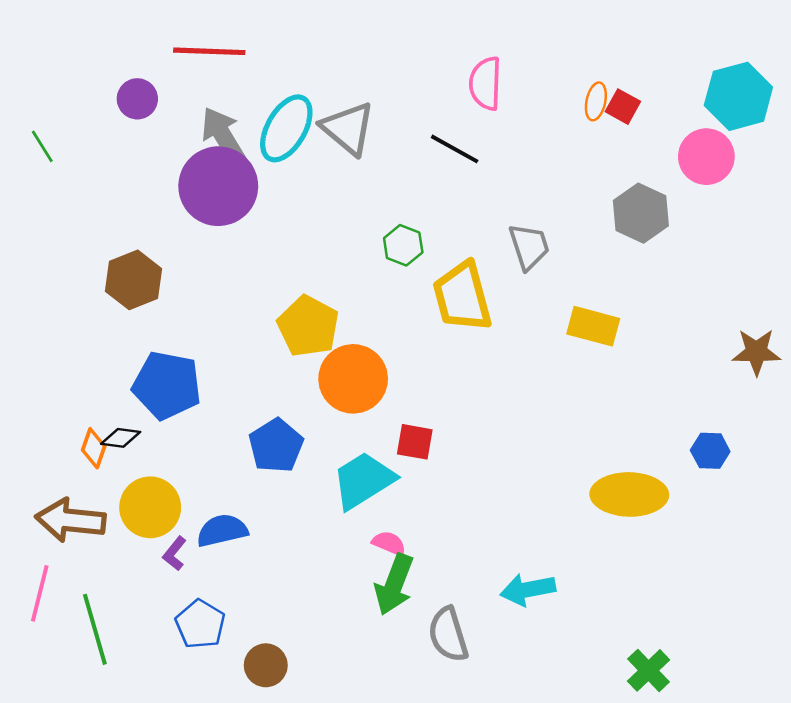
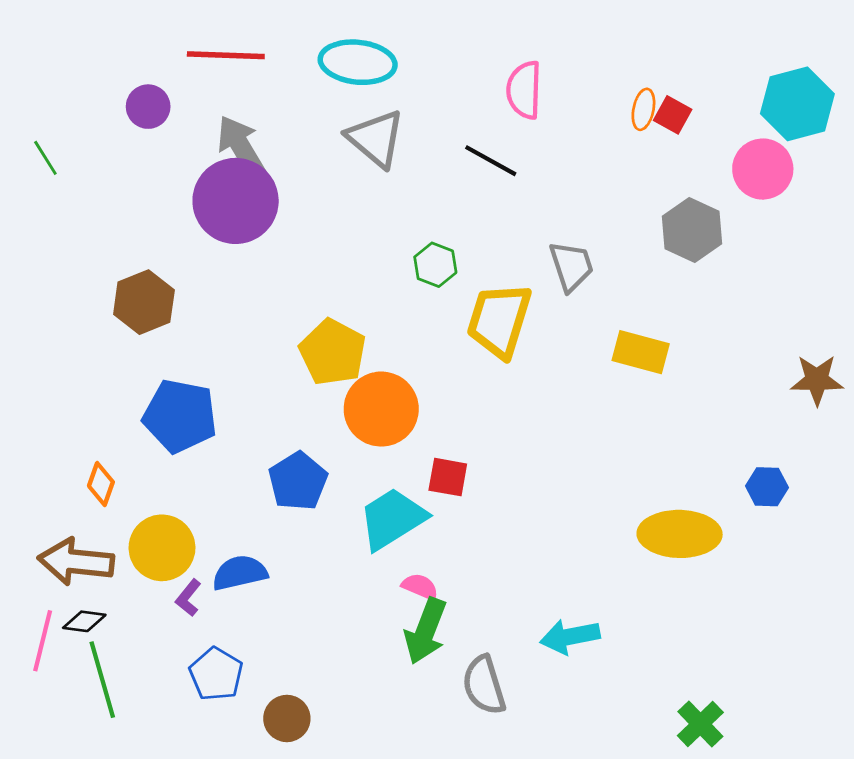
cyan ellipse: (286, 128) -> (358, 62), moved, turned 66
yellow trapezoid: (462, 297) -> (499, 320), turned 32
black diamond: (121, 438) -> (84, 621), moved

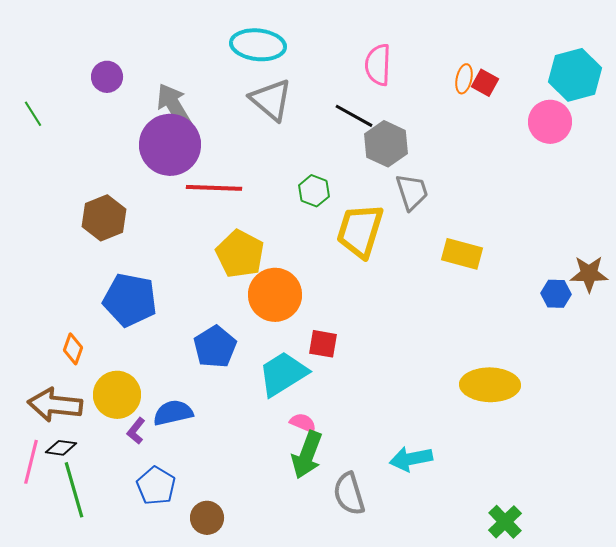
red line: (226, 55) -> (214, 188), moved
gray hexagon: (692, 230) -> (386, 144), moved
blue hexagon: (767, 487) -> (556, 294), moved

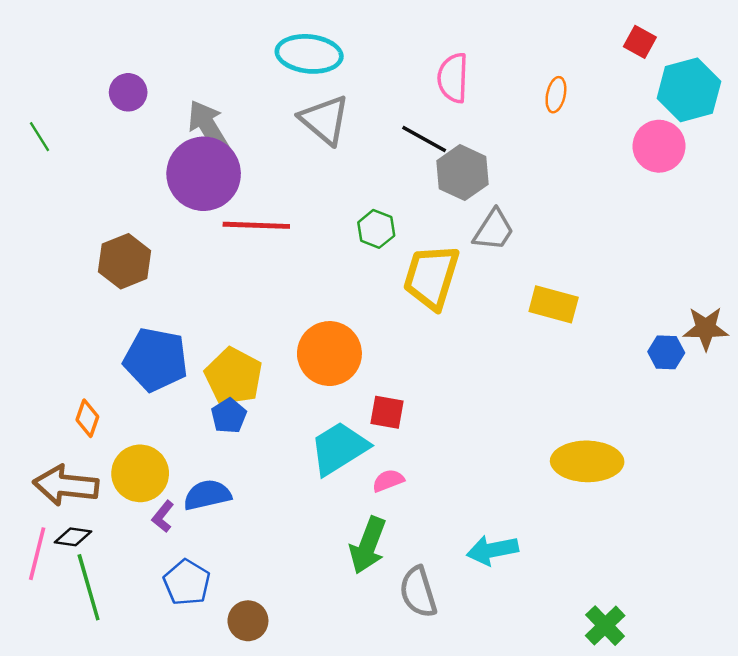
red square: (485, 83) -> (640, 42), moved
gray trapezoid: (412, 192) -> (494, 230), turned 51
yellow pentagon: (240, 254) -> (234, 376), moved
blue pentagon: (215, 347) -> (229, 416), moved, size x0.7
pink semicircle: (303, 423) -> (388, 481), moved, turned -44

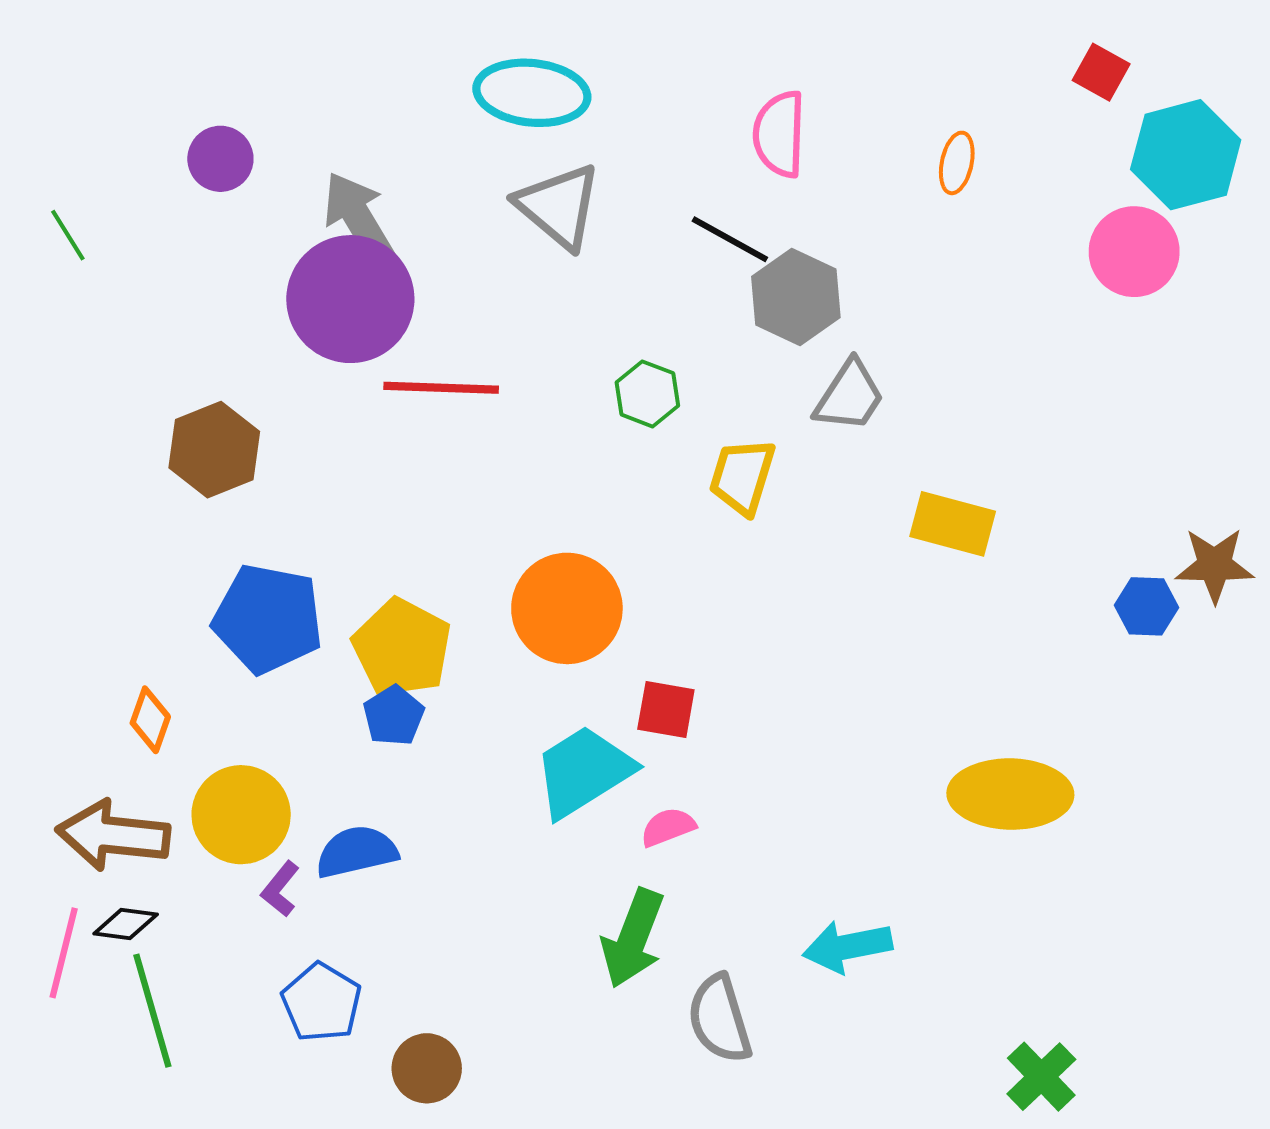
yellow trapezoid: (431, 277) -> (742, 476), size x0.7

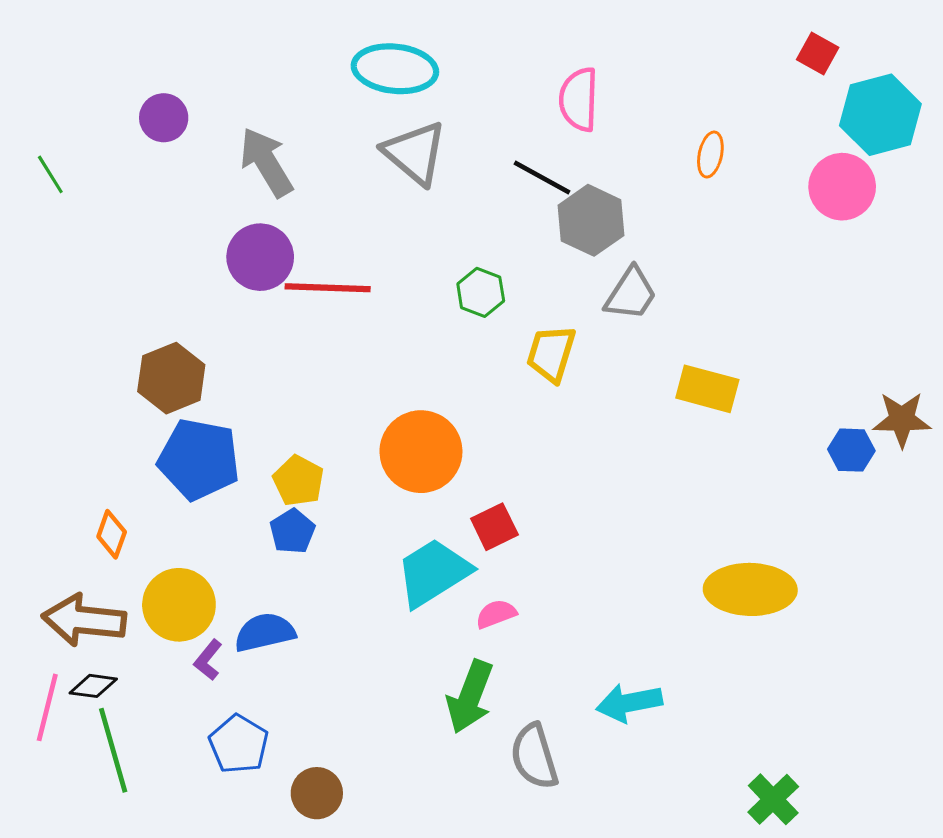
orange ellipse: (957, 163) -> (710, 155), moved
purple circle: (350, 299) -> (260, 257), moved, size x0.7
brown hexagon: (214, 450) -> (171, 378), moved
yellow pentagon: (402, 648) -> (298, 481), size x0.7
red square: (666, 709) -> (494, 527), turned -36

